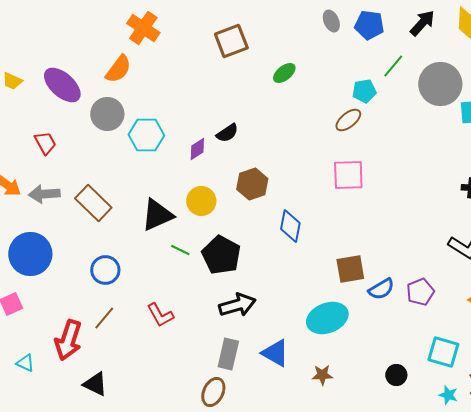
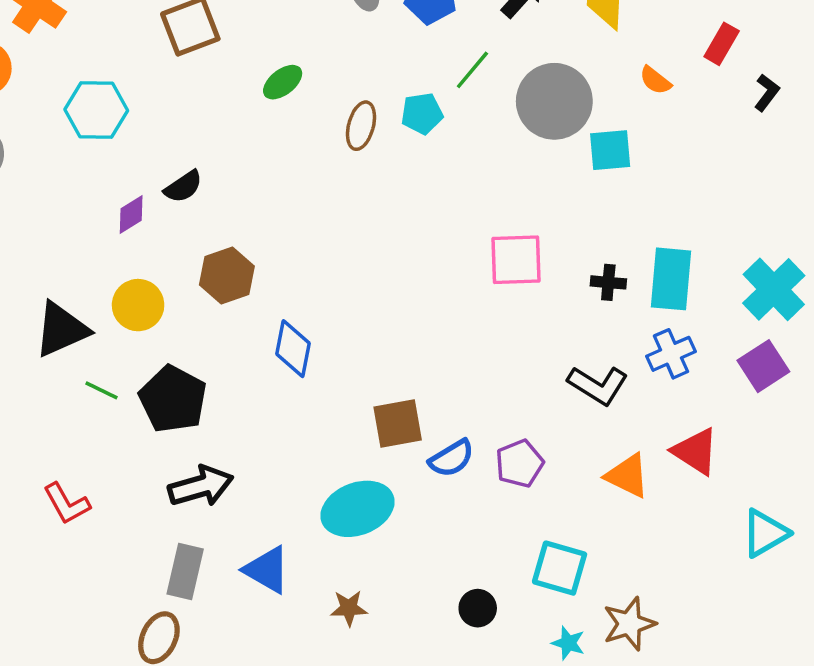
brown ellipse: (348, 120) -> (361, 126), moved, turned -36
cyan hexagon: (146, 135) -> (96, 110), moved
pink square: (348, 175) -> (516, 260), moved

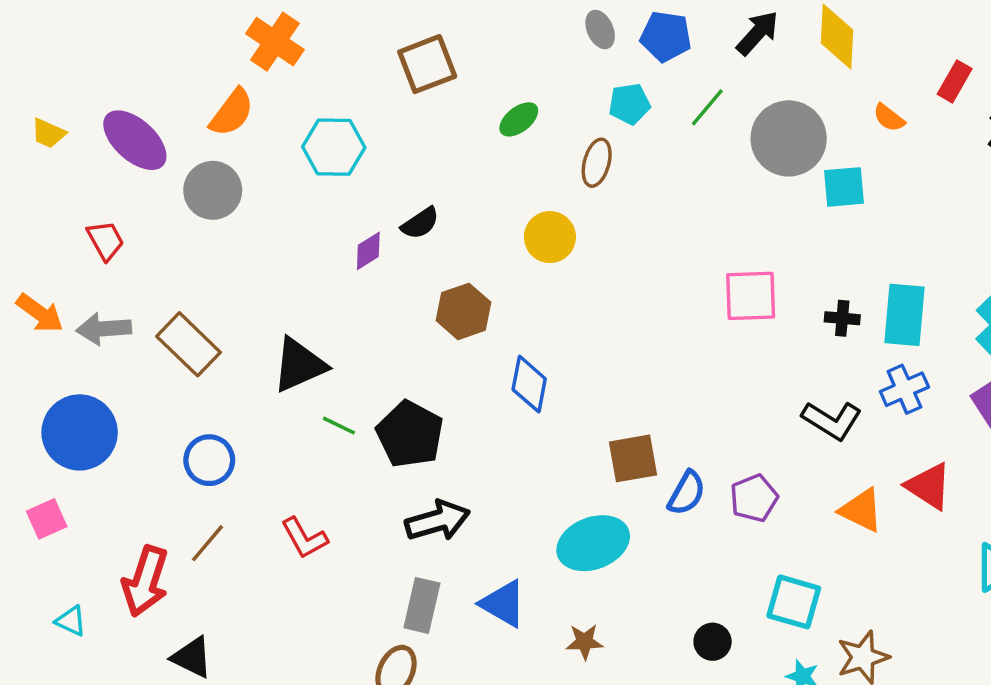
cyan pentagon: (422, 113) -> (629, 104), moved
yellow circle: (138, 305) -> (550, 237), moved
blue semicircle: (452, 458) -> (687, 493), turned -30

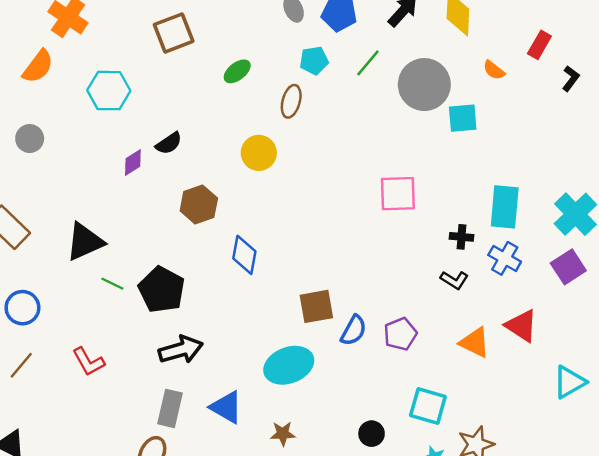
gray circle: (213, 190) -> (30, 139), moved, size x0.7
black cross: (842, 318) -> (462, 237), moved
blue cross: (904, 389) -> (505, 258), turned -36
black L-shape: (832, 420) -> (454, 280), size x0.7

